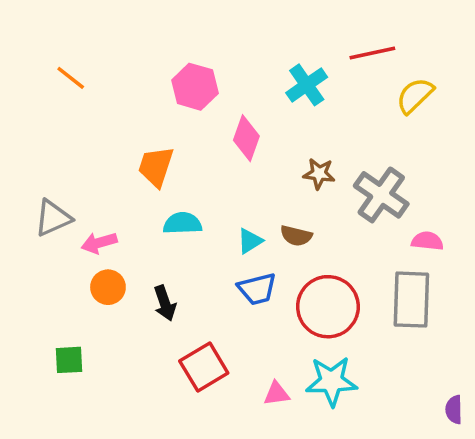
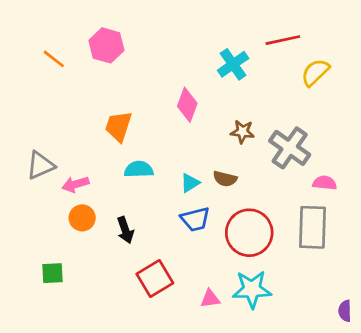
pink hexagon: (195, 87) -> (106, 45), moved

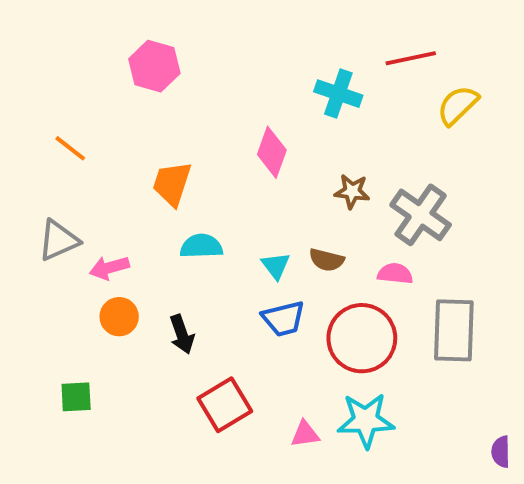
orange line: (54, 59) -> (70, 148), moved
cyan cross: (233, 64) -> (338, 94), turned -36
cyan triangle: (190, 183) -> (276, 266), turned -35
pink semicircle: (325, 183) -> (395, 274), moved

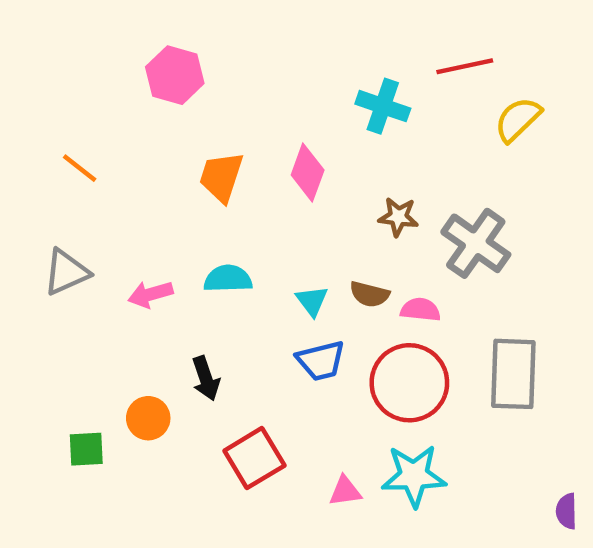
orange trapezoid: (172, 184) -> (221, 177), moved
pink arrow: (109, 268) -> (150, 294), moved
pink semicircle: (395, 274) -> (420, 310), moved
orange circle: (119, 317) -> (148, 418), moved

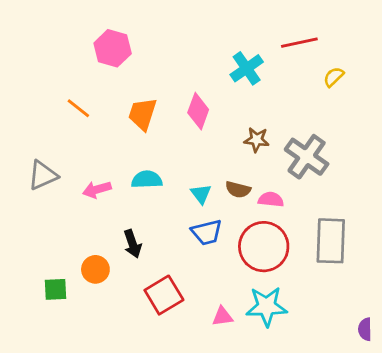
cyan cross: (383, 106) -> (247, 68), turned 36
yellow semicircle: (518, 119) -> (334, 77), size x0.7
orange line: (80, 168) -> (78, 108), moved

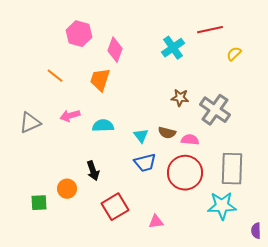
pink diamond: (198, 111) -> (115, 50), moved
pink arrow: (97, 190) -> (70, 116), moved
cyan star: (267, 306) -> (222, 206), moved

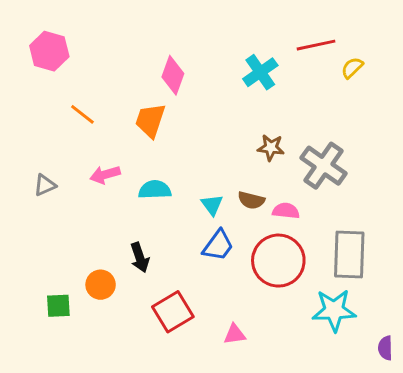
pink hexagon: (79, 34) -> (49, 51), moved
yellow semicircle: (234, 54) -> (352, 68), moved
gray triangle: (30, 123) -> (45, 185), size x0.7
blue trapezoid: (145, 163) -> (218, 245), turned -40

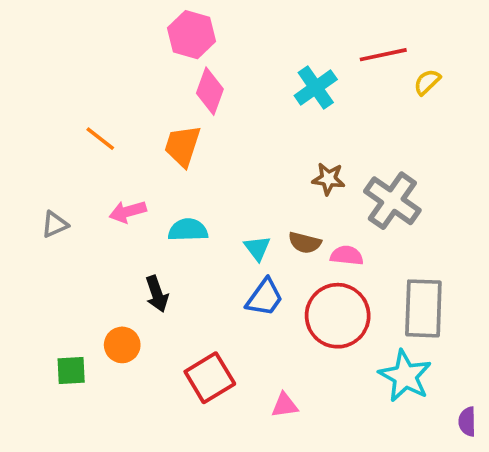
pink hexagon: (49, 51) -> (192, 35), moved
black arrow: (140, 258) -> (157, 294), moved
cyan star: (334, 310) -> (405, 376), turned 30

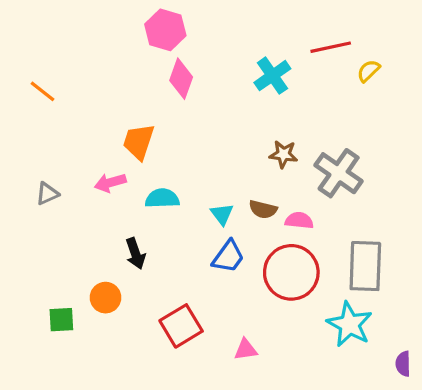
orange line: (100, 139) -> (43, 91), moved
orange trapezoid: (182, 146) -> (139, 142), moved

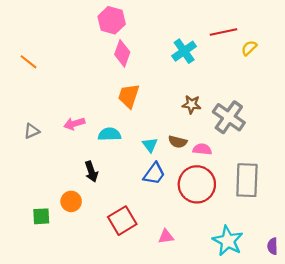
orange trapezoid: (139, 142) -> (129, 96), moved
cyan star: (350, 324) -> (228, 241), moved

